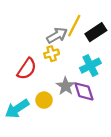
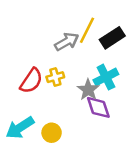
yellow cross: (52, 54) -> (55, 77), moved
gray star: (66, 86) -> (88, 90), moved
yellow circle: (44, 100) -> (52, 133), moved

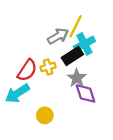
black rectangle: (112, 38) -> (72, 56), moved
cyan cross: (106, 77) -> (84, 44), moved
cyan arrow: (20, 128) -> (17, 93), moved

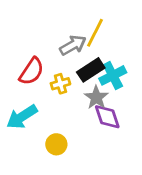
cyan cross: (84, 44) -> (113, 75), moved
red semicircle: (27, 70) -> (32, 71), moved

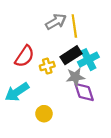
yellow line: (95, 33) -> (74, 26), turned -35
gray arrow: (73, 45) -> (56, 22), moved
gray star: (96, 98) -> (75, 77), turned 30

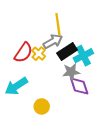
gray arrow: (56, 22) -> (53, 41), moved
yellow line: (74, 26) -> (58, 24), moved
yellow cross: (47, 66) -> (39, 54), moved, turned -32

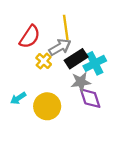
red semicircle: (23, 53) -> (30, 37), moved
cyan arrow: (16, 86) -> (18, 98), size x0.6
yellow circle: (42, 106) -> (47, 106), moved, size x1.5

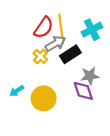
red semicircle: (30, 37) -> (44, 27), moved
cyan cross: (95, 63) -> (92, 30), moved
gray star: (81, 82) -> (90, 76), moved

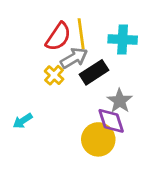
cyan cross: (92, 30) -> (123, 40), turned 30
gray star: (90, 76) -> (120, 101), turned -30
yellow circle: (44, 98) -> (98, 139), moved

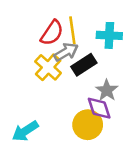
yellow cross: (54, 75) -> (48, 67), size x1.5
cyan arrow: (23, 121) -> (25, 131), moved, size x1.5

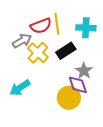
red semicircle: (52, 33) -> (41, 26), turned 35
gray arrow: (66, 52) -> (22, 41), moved
cyan arrow: (25, 131) -> (20, 88), moved

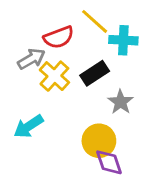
yellow line: (57, 24) -> (95, 21), moved, turned -40
purple diamond: (78, 85) -> (109, 162), moved

